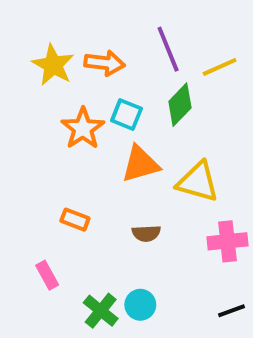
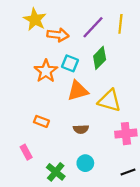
purple line: (168, 49) -> (93, 27), turned 65
yellow star: (53, 65) -> (35, 19), moved
yellow line: (220, 67) -> (120, 24), moved, turned -60
cyan circle: (140, 305) -> (85, 163), moved

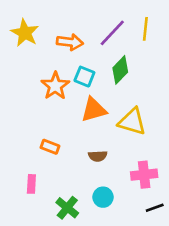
yellow star: (35, 19) -> (25, 33), moved
pink cross: (126, 134) -> (144, 175), moved
pink rectangle: (26, 152) -> (31, 184), turned 32

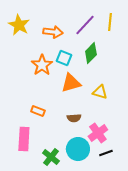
yellow triangle: (132, 122) -> (100, 92), size x0.7
pink cross: (144, 175) -> (98, 133), moved, turned -30
pink rectangle: (31, 184) -> (24, 139), size x1.6
cyan circle: (103, 197) -> (78, 149), size x1.5
black line: (155, 208) -> (106, 153), moved

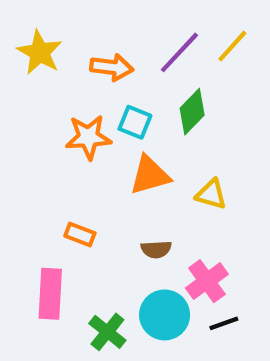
yellow line: (110, 22) -> (232, 46), turned 36
orange star: (42, 65) -> (88, 137), turned 30

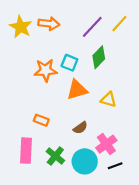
orange arrow: (112, 67) -> (49, 24), moved
brown semicircle: (156, 249) -> (80, 128), turned -32
green cross: (107, 332) -> (55, 156), moved

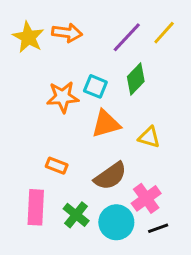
brown semicircle: (80, 128) -> (110, 176), size x1.6

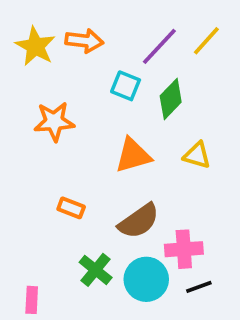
cyan square: (95, 86) -> (126, 86), moved
orange star: (63, 97) -> (54, 121), moved
yellow triangle: (149, 137) -> (197, 155), moved
pink cross: (146, 198) -> (184, 249), turned 32
pink rectangle: (36, 207) -> (32, 300), moved, size x0.6

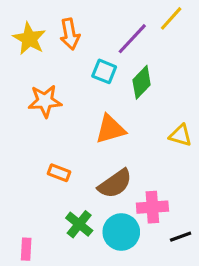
orange arrow: (84, 41) -> (70, 34), turned 72
yellow line: (206, 41) -> (171, 18), moved
yellow triangle: (197, 155) -> (181, 135), moved
black line: (199, 287) -> (181, 237), moved

